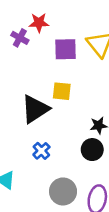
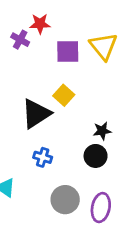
yellow square: (62, 91) -> (64, 95), turned 36
blue cross: (41, 151) -> (43, 157), turned -30

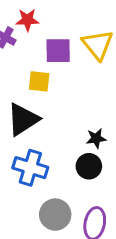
yellow square: (64, 95) -> (39, 81), moved, turned -36
blue cross: (43, 157) -> (30, 168), size x1.6

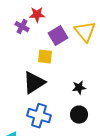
purple square: (58, 51) -> (58, 36), turned -30
black star: (96, 138) -> (79, 88), moved

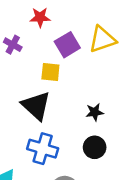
purple cross: (22, 27) -> (13, 45), moved
yellow triangle: (85, 32) -> (102, 39), turned 50
black triangle: (34, 83) -> (36, 106), turned -45

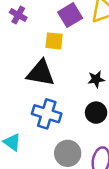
black triangle: (36, 106) -> (41, 73), turned -32

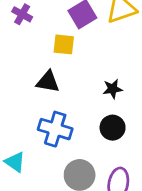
black triangle: (41, 73) -> (48, 82), size x0.7

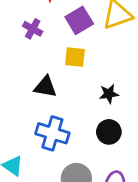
purple cross: (22, 14) -> (33, 29), moved
yellow square: (64, 44) -> (75, 57), moved

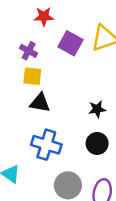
purple square: (79, 20) -> (70, 43), turned -30
yellow square: (75, 57) -> (32, 76), moved

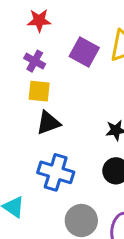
red star: (44, 17) -> (39, 20), moved
black triangle: (40, 103) -> (48, 123), turned -30

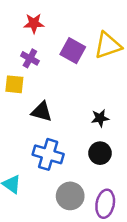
yellow square: (39, 91) -> (14, 84), moved
black triangle: (48, 123) -> (42, 112), turned 35

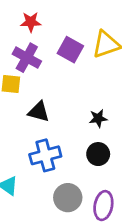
purple cross: (30, 58) -> (27, 58), size x1.5
blue cross: (48, 154) -> (45, 155), turned -32

